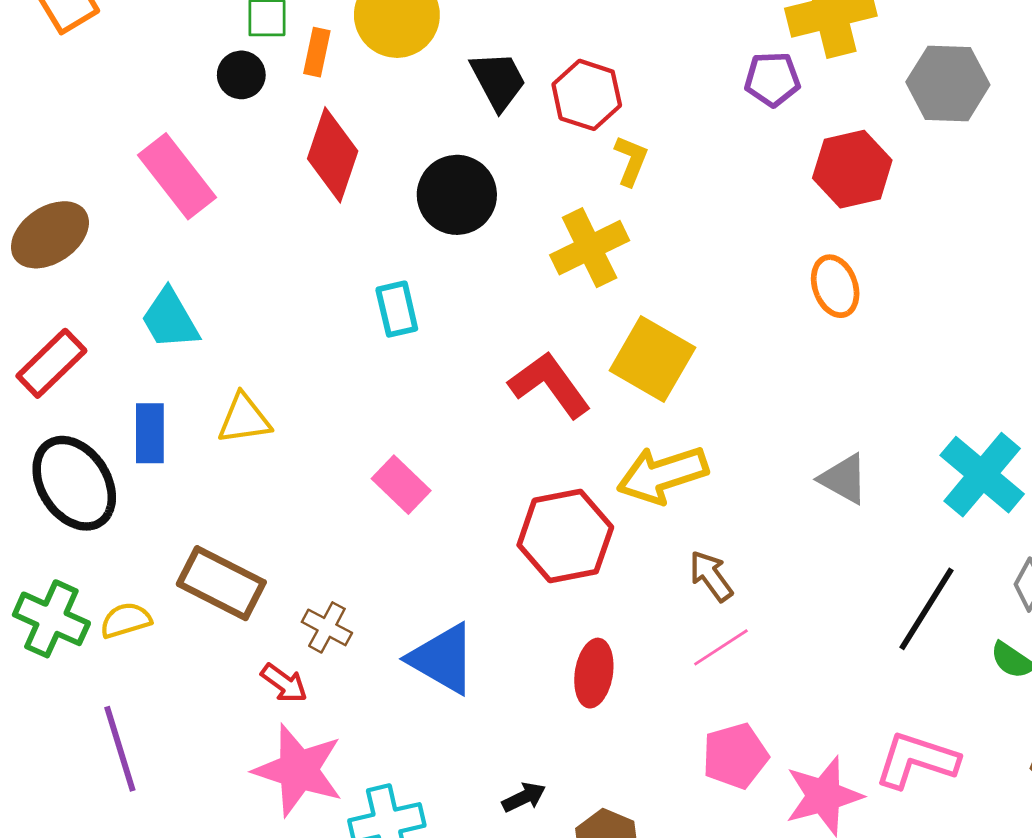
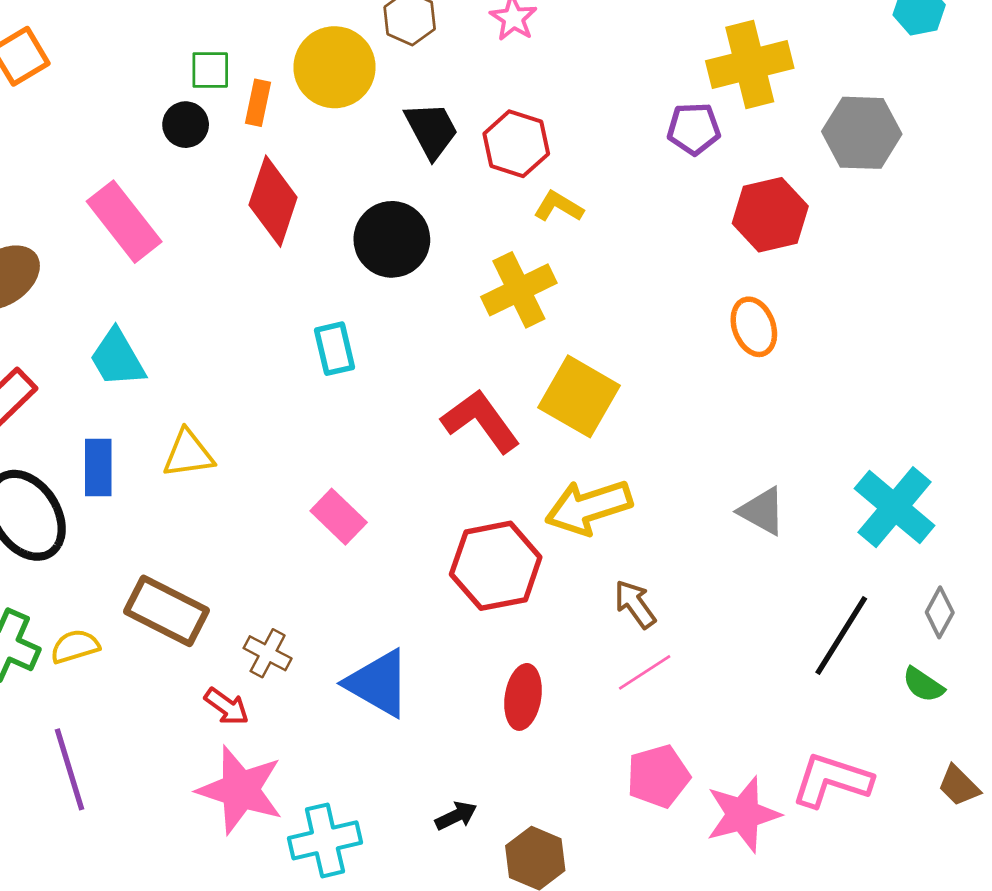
yellow L-shape: (631, 161) -> (559, 207), turned -81

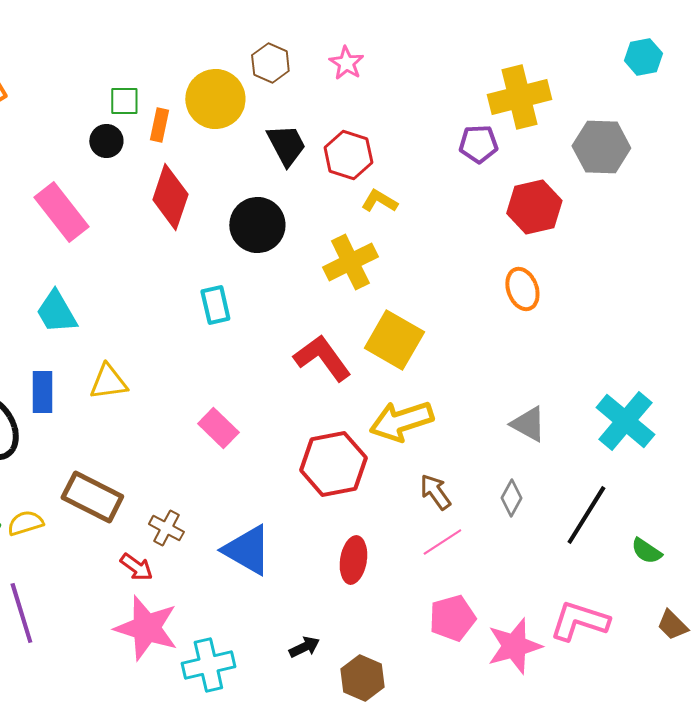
gray diamond: (940, 612) -> (511, 498), moved

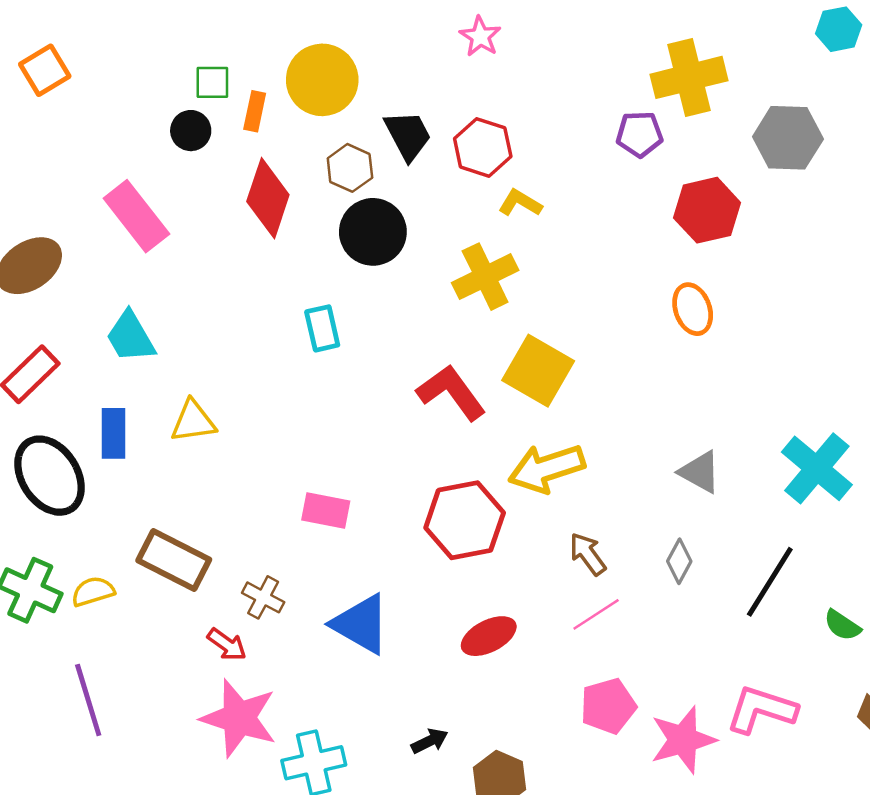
brown hexagon: (270, 63) -> (350, 168), moved
pink rectangle: (218, 428) -> (326, 511), moved, turned -33
red ellipse: (353, 560) -> (489, 636), turned 54

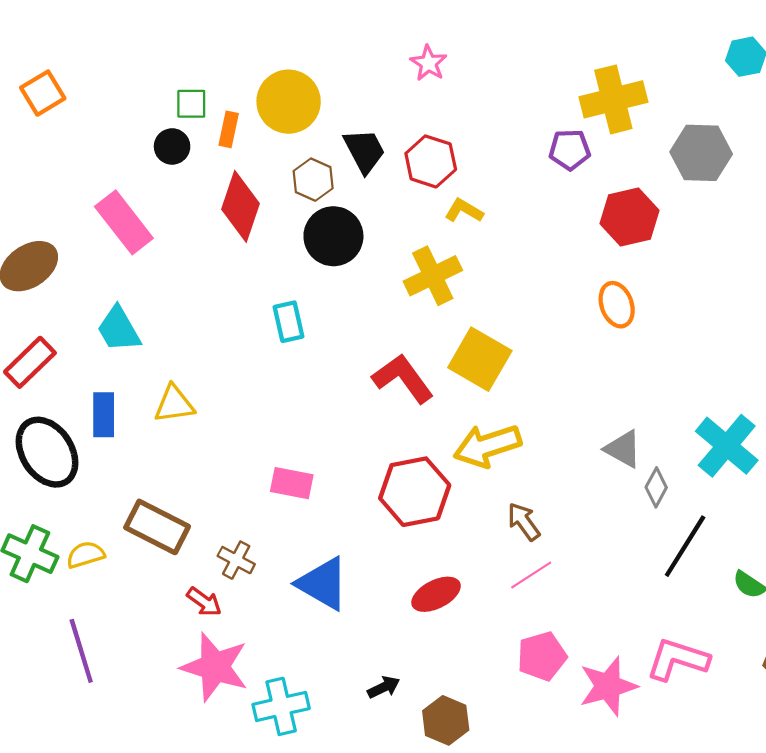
gray diamond: (679, 561) -> (656, 487), moved

